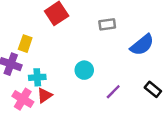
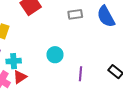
blue semicircle: (142, 45) -> (106, 16), moved, turned 100
purple line: (113, 92) -> (80, 74), turned -40

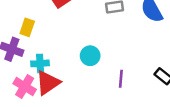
red triangle: (20, 77) -> (48, 83), size x1.5

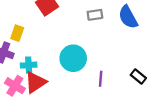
cyan circle: (90, 56) -> (73, 58), size x1.5

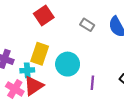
gray rectangle: (95, 15) -> (87, 25), turned 40
yellow rectangle: (17, 33) -> (40, 54), moved, size x1.5

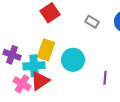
cyan cross: (27, 70) -> (34, 66), size x1.5
purple line: (92, 83) -> (105, 78), moved

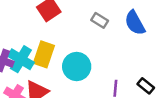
cyan cross: (34, 66) -> (21, 59), moved, turned 35

